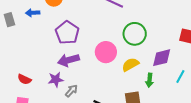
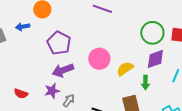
green circle: (135, 34) -> (152, 33), moved

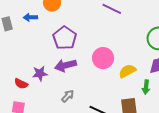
purple star: (52, 91) -> (40, 73), moved

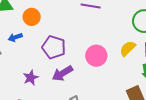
yellow semicircle: (127, 71) -> (128, 48), moved
purple star: (40, 73) -> (31, 78), moved

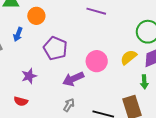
blue arrow: (15, 37) -> (18, 34), turned -56
purple arrow: (62, 73) -> (73, 79), moved

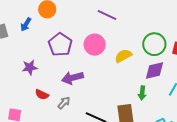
yellow semicircle: (129, 57) -> (123, 56), moved
pink circle: (97, 61) -> (95, 45), moved
red semicircle: (21, 101) -> (42, 94), moved

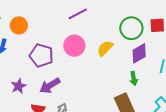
purple line: (107, 15) -> (78, 14), turned -36
purple arrow: (73, 78) -> (50, 86), moved

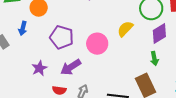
pink circle: (74, 46) -> (97, 44), moved

